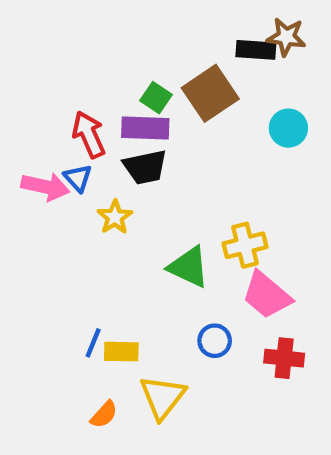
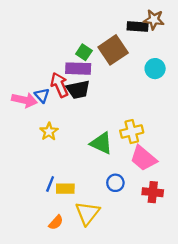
red arrow: (89, 135) -> (59, 85), moved
yellow star: (115, 217) -> (49, 132), moved

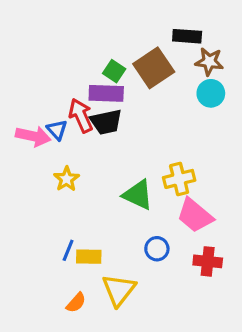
brown star: (154, 20) -> (209, 62), moved

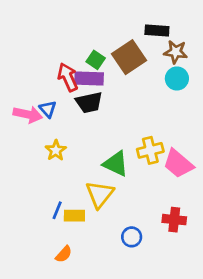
red arrow: (81, 116) -> (68, 77), moved
pink trapezoid: (195, 215) -> (178, 164), moved
blue circle: (157, 249) -> (132, 237), moved
yellow triangle: (119, 290) -> (100, 194), moved

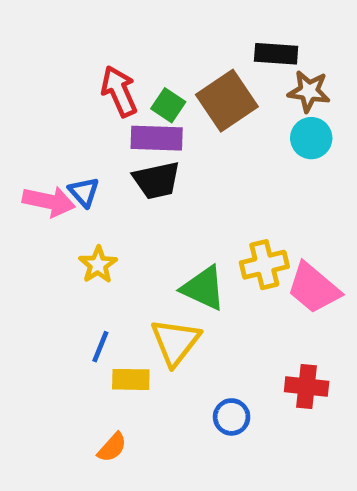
red arrow: (68, 77) -> (119, 91), moved
blue line: (57, 210) -> (100, 347), moved

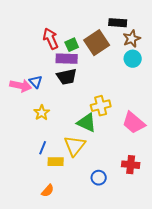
brown star: (309, 91) -> (132, 39), turned -30
green square: (168, 105) -> (72, 45), turned 32
yellow cross: (264, 265) -> (101, 106), moved

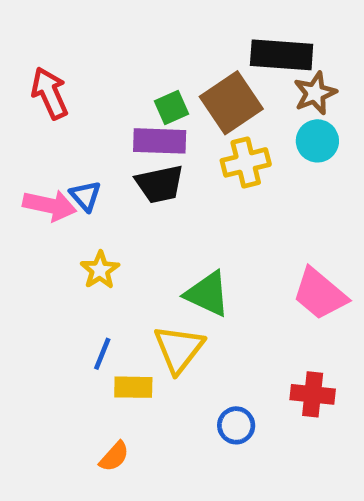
black rectangle: (118, 23) -> (282, 55), size x1.4
red arrow: (51, 39) -> (50, 93), moved
yellow cross: (101, 106) -> (246, 162), moved

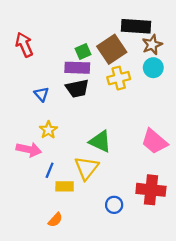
pink arrow: (50, 205) -> (29, 150), moved
red cross: (313, 394) -> (151, 190), size x1.4

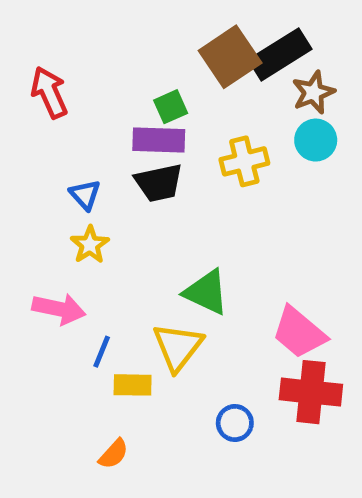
black rectangle: (136, 26) -> (280, 54), turned -36
brown square: (112, 49) -> (230, 57), moved
yellow star: (48, 130) -> (90, 245), moved
pink trapezoid: (154, 141) -> (299, 333), moved

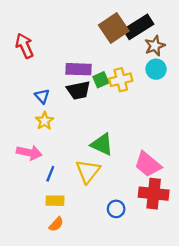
green square: (171, 107) -> (101, 80), moved
yellow rectangle: (133, 385) -> (55, 201), moved

